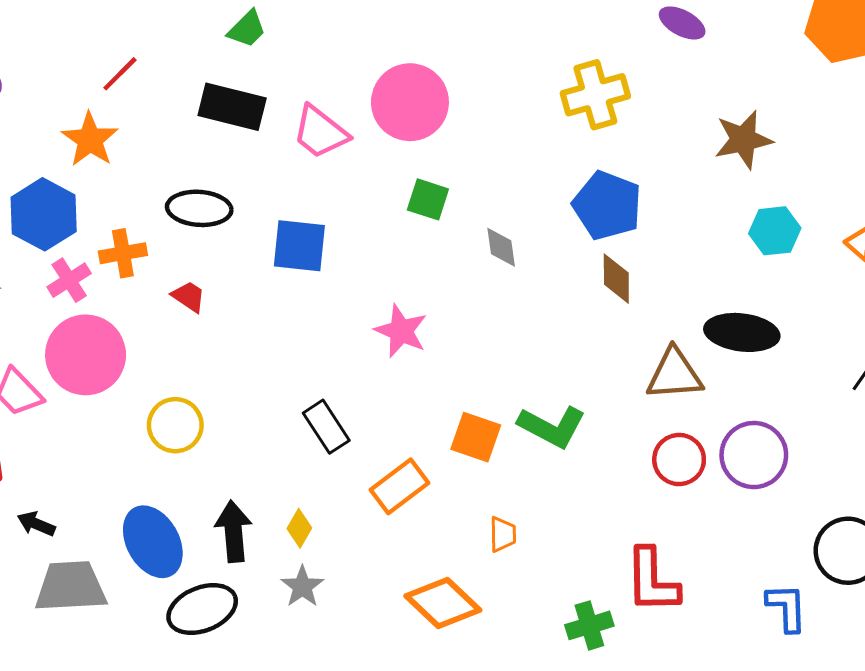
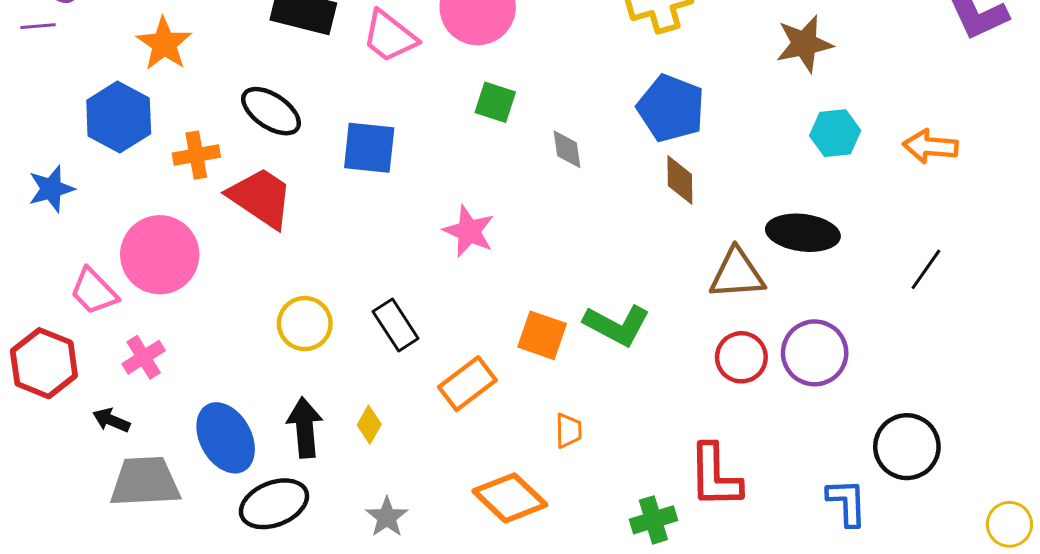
black ellipse: (199, 208) -> (271, 111), turned 30
pink cross: (69, 280) -> (144, 357), moved
red trapezoid: (189, 297) -> (261, 198), size x2.0
yellow circle: (175, 425) -> (305, 324), moved
gray star: (302, 587) -> (387, 517), moved

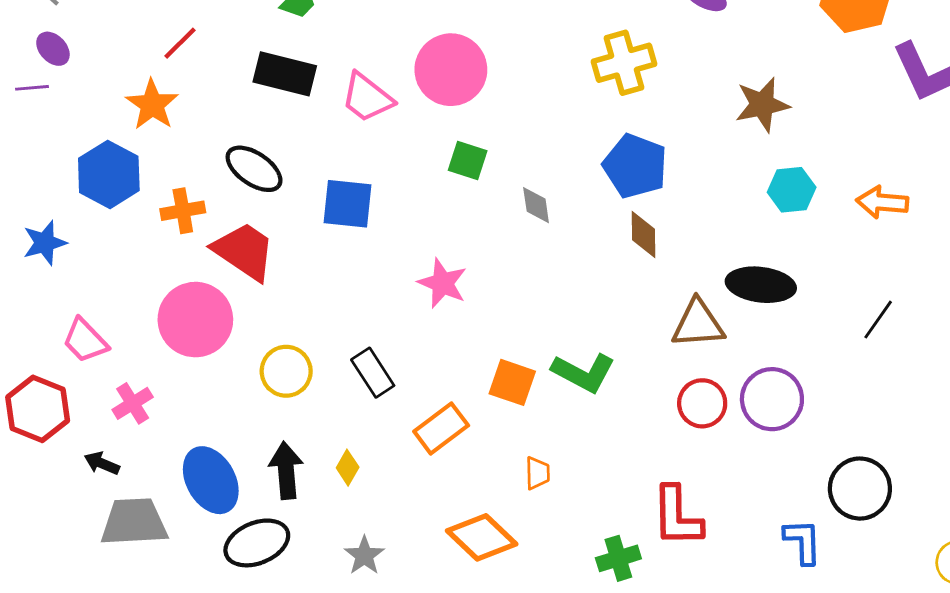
pink circle: (160, 255) -> (195, 320), moved

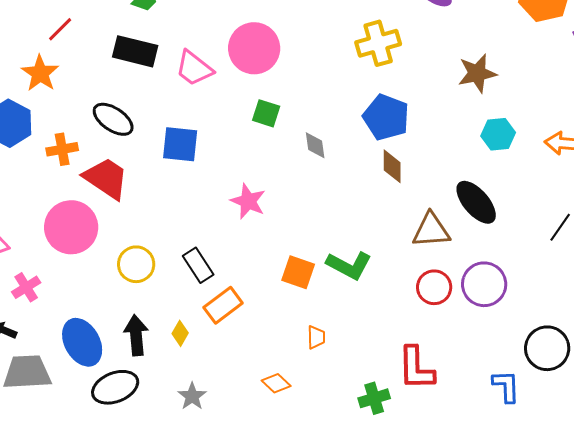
black ellipse: (761, 285) -> (476, 202), turned 42
orange rectangle: (441, 428) -> (223, 305), moved
orange diamond: (482, 537) -> (276, 383), size x0.6

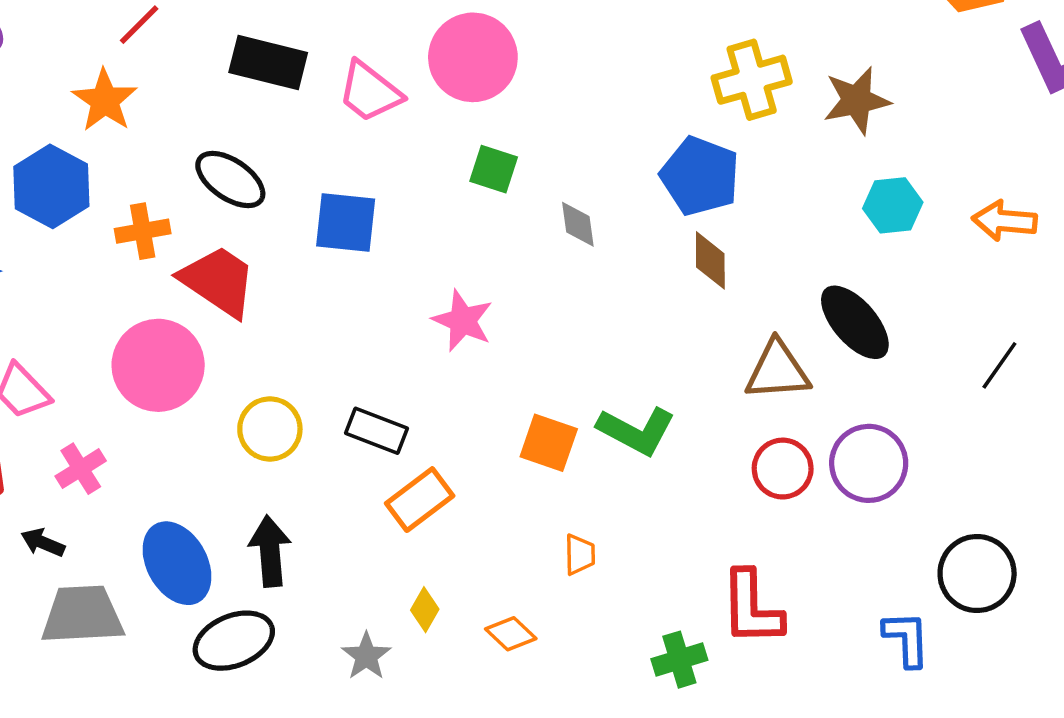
yellow cross: (378, 43) -> (752, 80), moved
black rectangle: (198, 265) -> (377, 431), turned -36
yellow diamond: (180, 333) -> (425, 610), moved

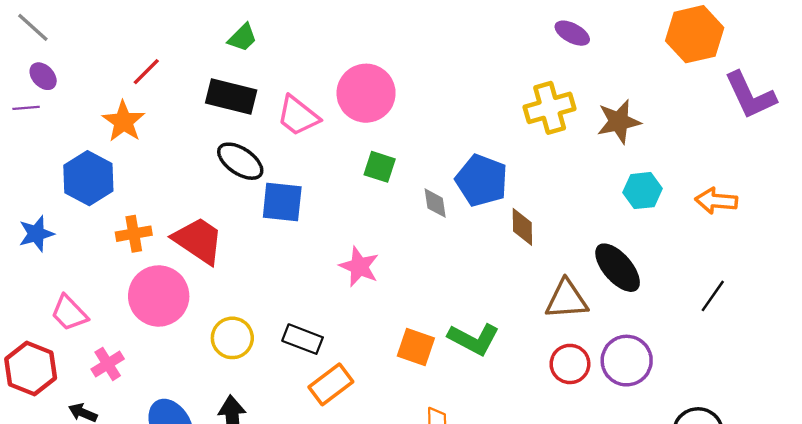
blue pentagon: (700, 176) -> (482, 180), moved
black ellipse: (230, 180) -> (240, 161), moved
orange cross: (143, 231) -> (134, 234), moved

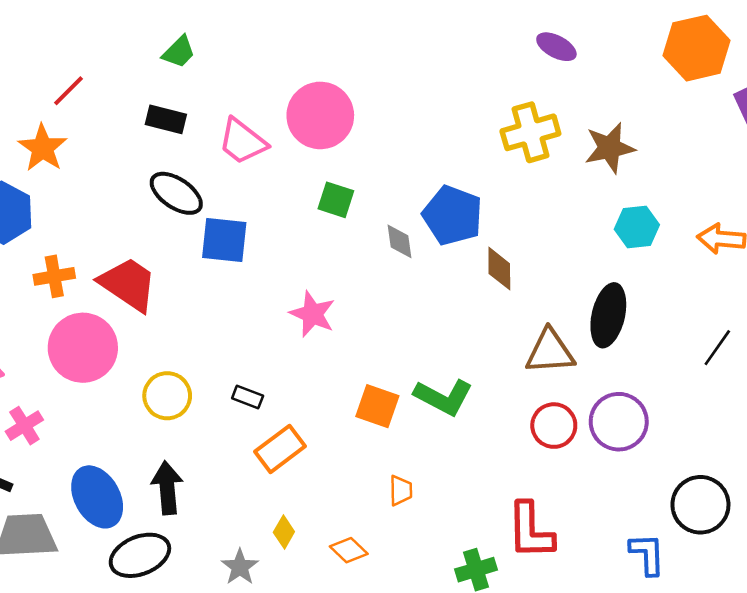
black rectangle: (231, 97) -> (166, 119), size x0.7
black ellipse: (618, 268) -> (608, 315), turned 54
black rectangle: (303, 339) -> (248, 397), size x0.7

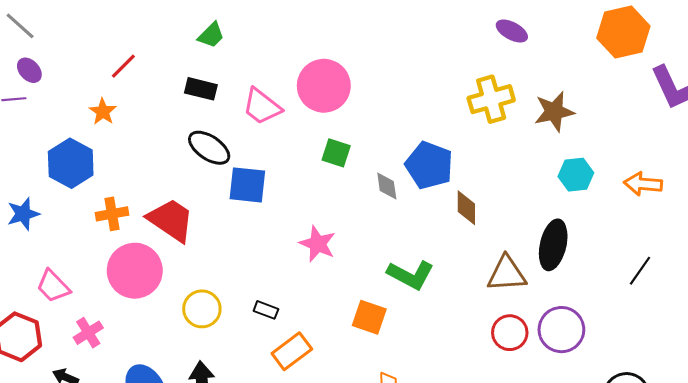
orange star: (43, 148) -> (103, 112), size x0.7
green L-shape: (444, 397) -> (411, 275), moved

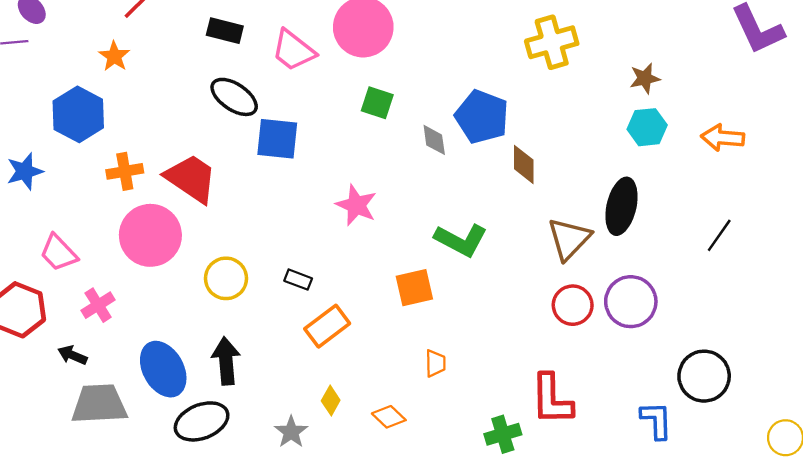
brown star: (554, 112) -> (645, 78), moved, size x0.7
brown triangle: (507, 274) -> (569, 239), turned -42
orange square: (369, 317) -> (414, 288), turned -32

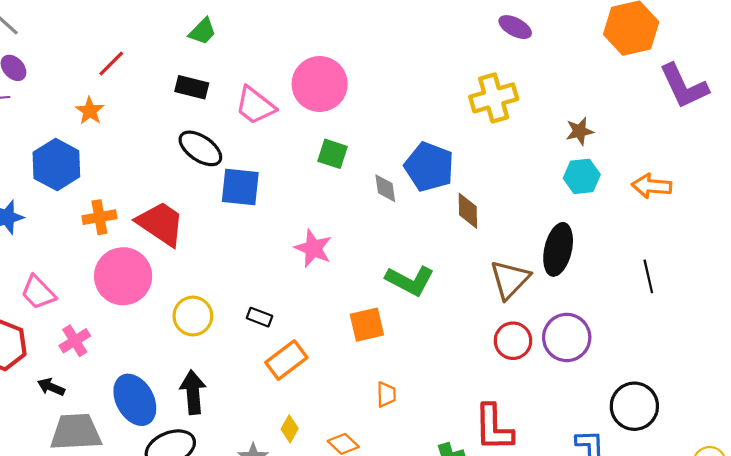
black line: (719, 235) -> (648, 276), turned -48

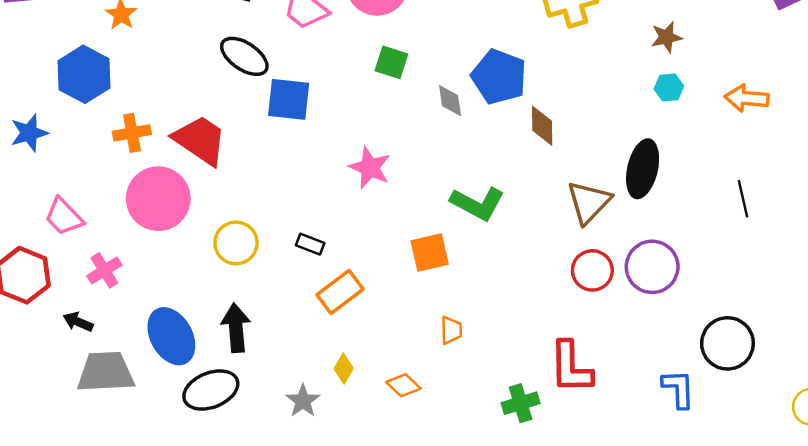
cyan hexagon: (582, 176) -> (669, 87), size x0.7

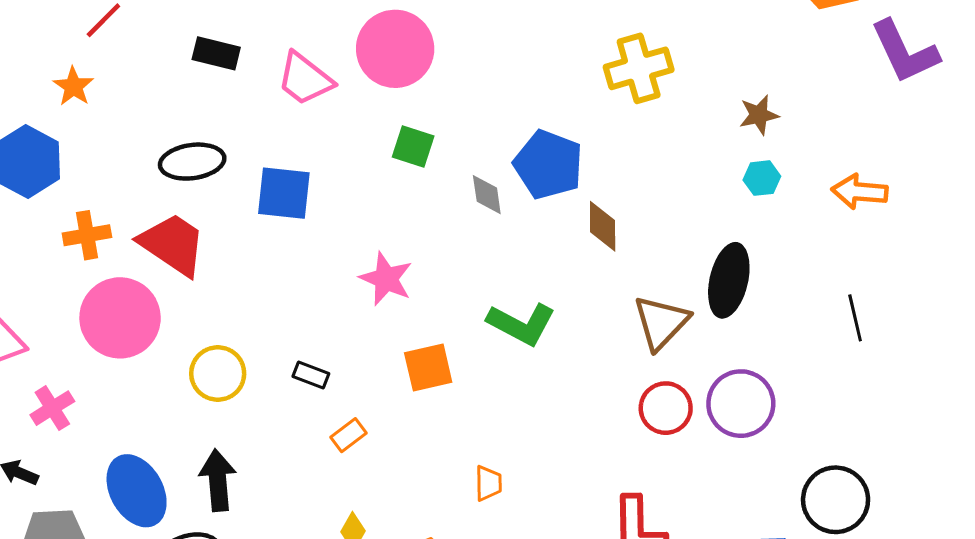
black ellipse: (244, 56) -> (192, 162), moved, turned -42
orange square: (430, 252) -> (428, 367), moved
orange rectangle: (340, 292) -> (348, 435), size x0.6

